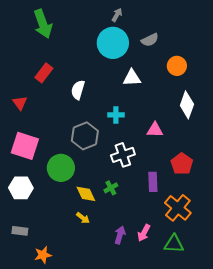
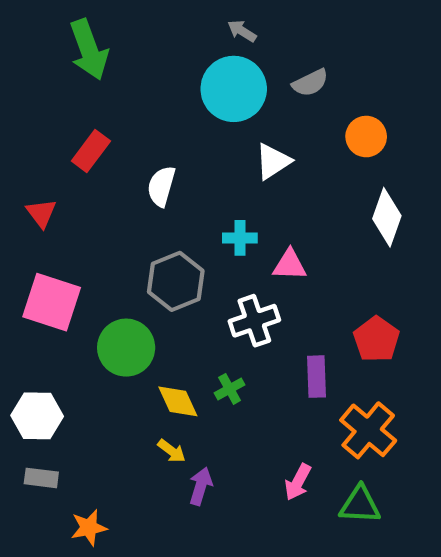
gray arrow: (117, 15) -> (242, 31), turned -88
white triangle: (132, 78) -> (273, 161), turned -30
pink triangle: (155, 130) -> (290, 265), moved
white hexagon: (21, 188) -> (37, 416), moved
purple arrow: (120, 235) -> (201, 486), moved

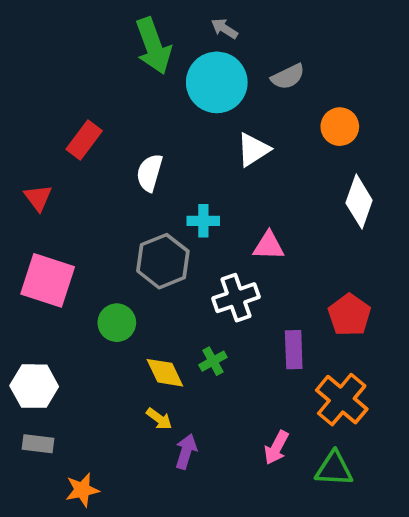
green arrow: (89, 50) -> (153, 46), moved
cyan cross: (240, 238) -> (203, 221), moved
green circle: (126, 348) -> (117, 323), size x0.7

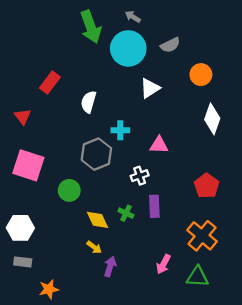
white cross: (236, 298) -> (140, 176), size x0.7
purple rectangle: (294, 350) -> (154, 206), moved
green cross: (213, 361) -> (126, 213), turned -35

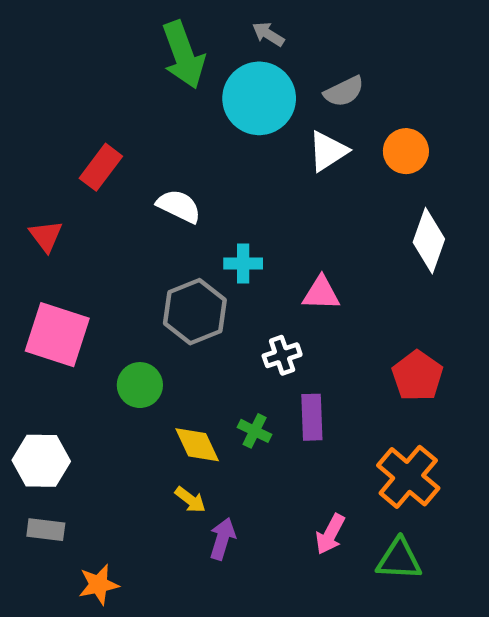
white triangle: (150, 88) -> (328, 151), moved
white semicircle: (88, 102) -> (179, 206), turned 100

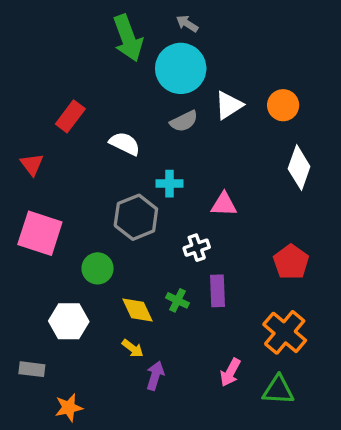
gray semicircle: (344, 91) -> (184, 121), moved
white hexagon: (41, 461) -> (69, 321), moved

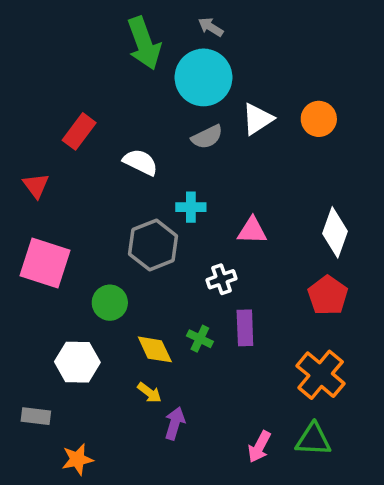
white diamond: (299, 168) -> (335, 232), moved
pink arrow: (230, 372) -> (259, 447), moved

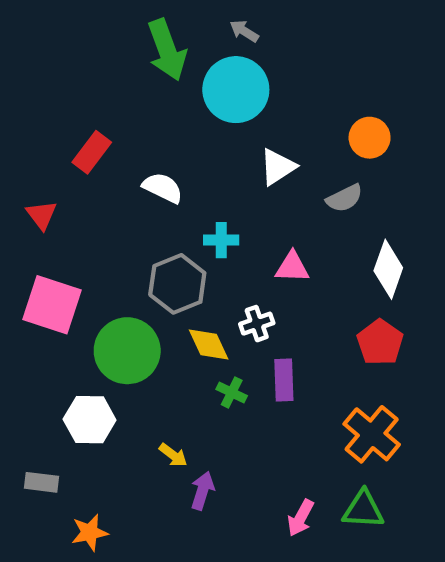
white triangle: (258, 119) -> (278, 167), moved
gray semicircle: (207, 137) -> (344, 198), moved
green circle: (110, 303) -> (127, 351), size x1.6
yellow diamond: (155, 349) -> (209, 344), moved

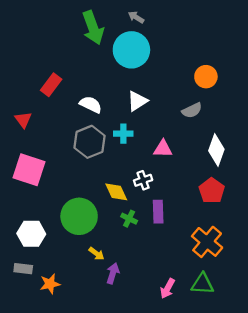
white triangle: (278, 167) -> (137, 101), moved
gray hexagon: (177, 284) -> (90, 142), moved
green circle: (127, 351) -> (79, 216), moved
white hexagon: (90, 420) -> (31, 234), moved
orange star: (90, 532) -> (50, 284), moved

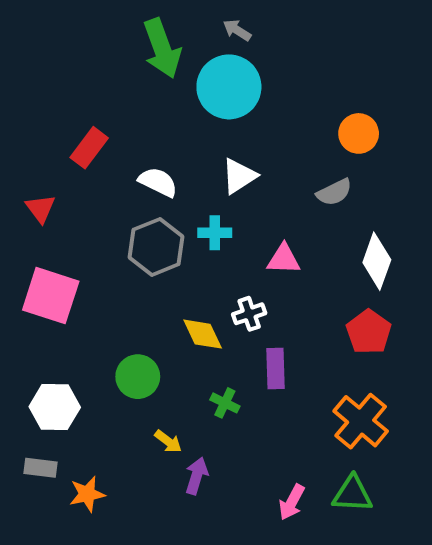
green circle: (79, 216) -> (138, 377), size x0.7
green cross: (129, 219) -> (225, 403), moved

